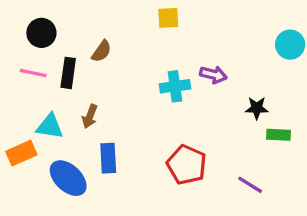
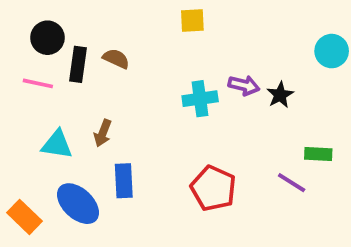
brown semicircle: (102, 51) -> (116, 59), turned -100
black rectangle: (68, 73) -> (78, 64), moved
black star: (257, 108) -> (280, 95), moved, turned -30
orange rectangle: (21, 153) -> (25, 217), moved, turned 68
purple line: (250, 185) -> (292, 183), moved

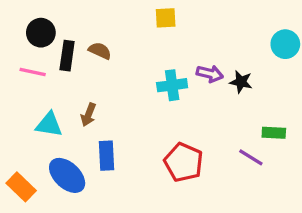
black star: (280, 95) -> (241, 82), turned -30

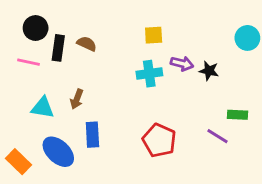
yellow square: (166, 18) -> (154, 35), moved

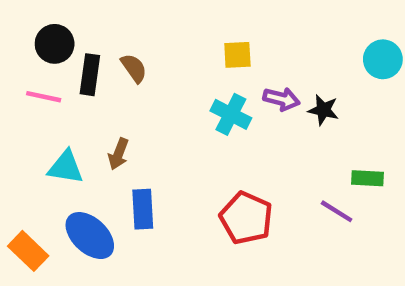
brown semicircle: (87, 44) -> (134, 68), turned 30
cyan cross: (149, 74) -> (231, 114), turned 35

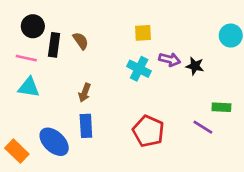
brown arrow: (118, 154) -> (85, 93), moved
cyan triangle: (66, 167) -> (29, 87), moved

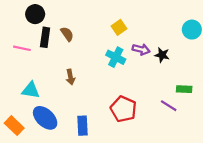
black circle: (33, 26) -> (35, 14), moved
yellow square: (143, 33) -> (119, 27), turned -32
cyan triangle: (29, 87) -> (31, 90), moved
brown arrow: (85, 93) -> (70, 77), turned -32
blue rectangle: (86, 126) -> (83, 126), moved

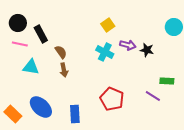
black circle: (35, 14) -> (18, 23), moved
brown semicircle: (67, 34) -> (61, 52), moved
black rectangle: (45, 37) -> (41, 34), turned -36
cyan triangle: (31, 90) -> (31, 67), moved

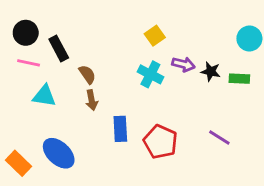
green rectangle: (167, 81) -> (239, 79), moved
blue rectangle: (75, 114) -> (120, 129), moved

